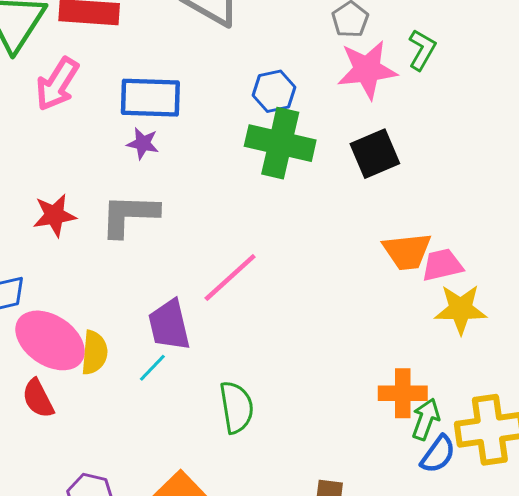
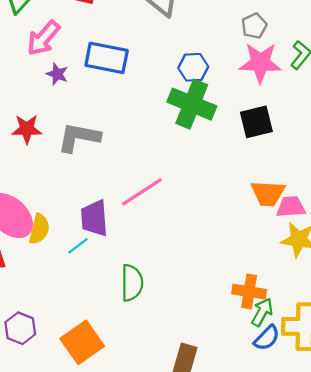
purple star: (143, 143) -> (57, 74), moved

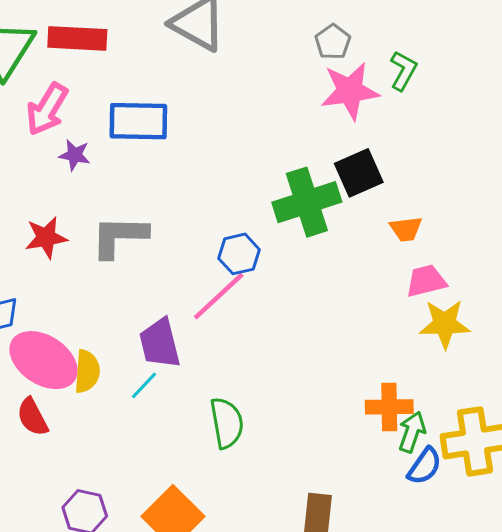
blue hexagon: (193, 67) -> (239, 254), moved
green cross: (192, 104) -> (307, 202), moved, turned -30
orange trapezoid: (268, 193) -> (406, 229), moved, size x0.7

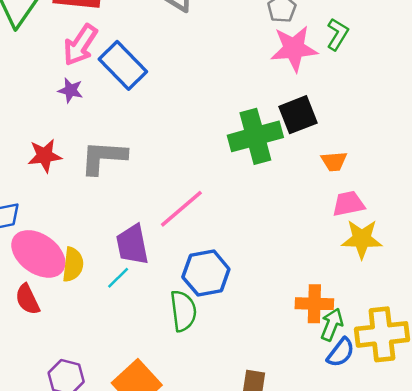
pink arrow: (47, 109) -> (80, 45), moved
blue rectangle: (138, 121) -> (123, 65), turned 42
blue hexagon: (239, 254) -> (206, 273), moved, size x1.4

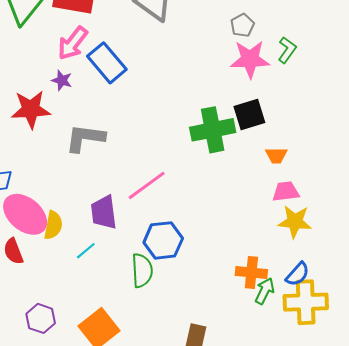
red star: (45, 156) -> (31, 109), moved, size x1.4
cyan line: (118, 278) -> (86, 251), moved
blue semicircle: (341, 352) -> (297, 274), moved

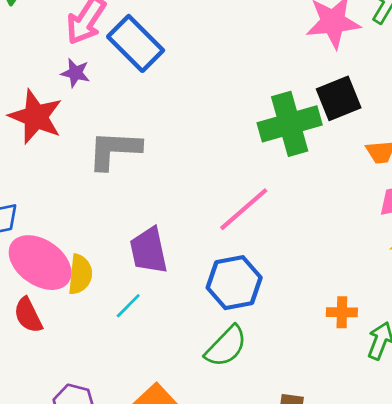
red star: (31, 109) -> (36, 117), turned 30
pink line: (147, 185) -> (244, 209), moved
green semicircle: (142, 270) -> (226, 346), moved, turned 52
orange cross: (251, 272) -> (342, 312), moved, size x0.7

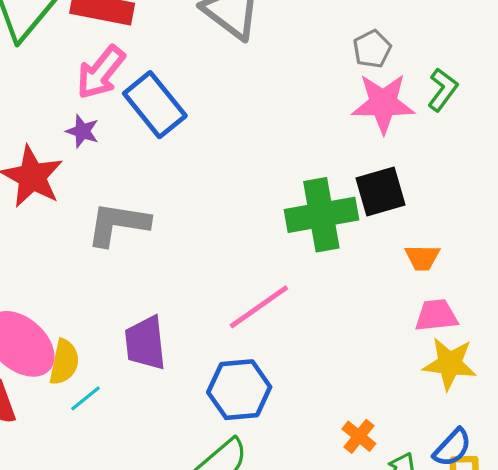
cyan line: (128, 306) -> (85, 398), moved
orange cross: (342, 312) -> (359, 436), turned 32

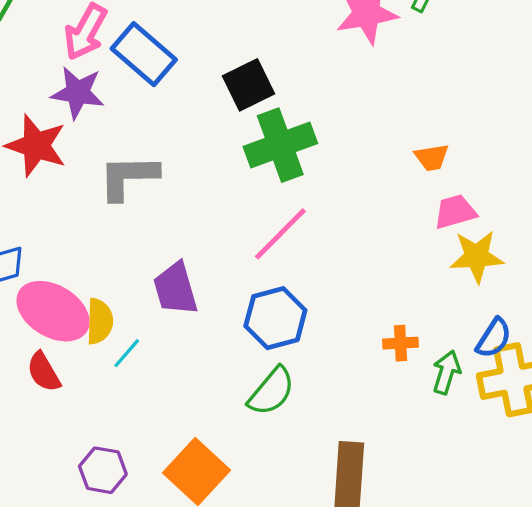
purple star: (82, 131) -> (78, 93), size x1.6
black square: (381, 191) -> (249, 85), moved
green cross: (321, 215) -> (280, 145), moved
orange cross: (359, 436) -> (400, 343), turned -32

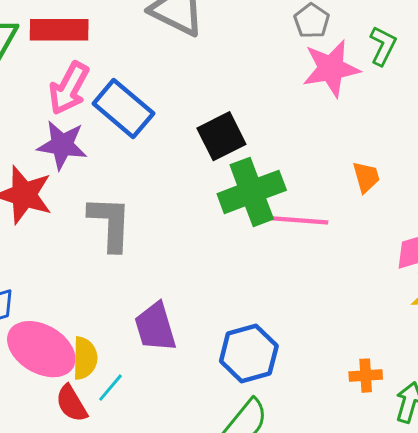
orange trapezoid: (432, 157) -> (366, 177), moved, turned -96
gray L-shape: (128, 177) -> (110, 223), turned 94
pink line: (280, 234) -> (296, 220), moved, turned 50
red semicircle: (44, 372) -> (71, 403), moved

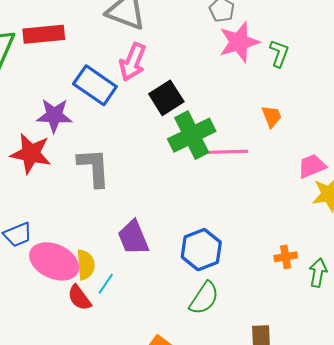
green L-shape: (383, 46) -> (279, 53), moved
pink arrow: (69, 88) -> (133, 62), moved

